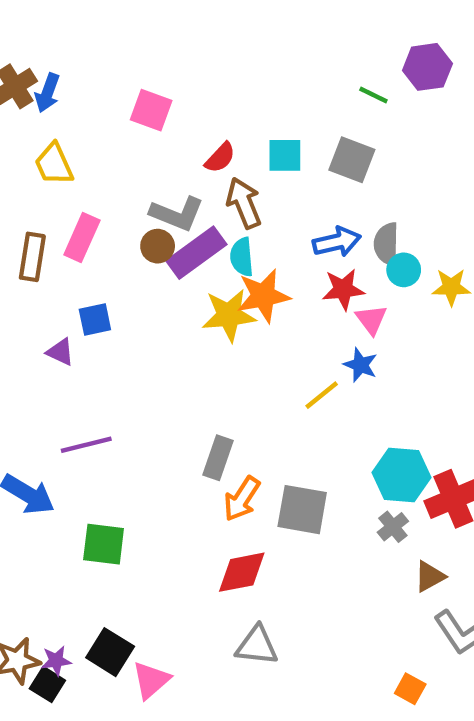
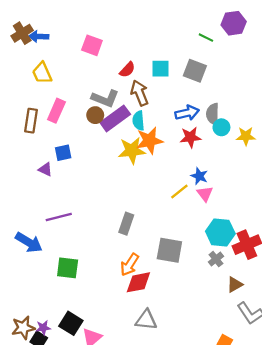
blue arrow: (47, 93) -> (39, 36), turned 72
pink triangle: (371, 320) -> (205, 194), moved
orange arrow: (242, 499) -> (130, 265), moved

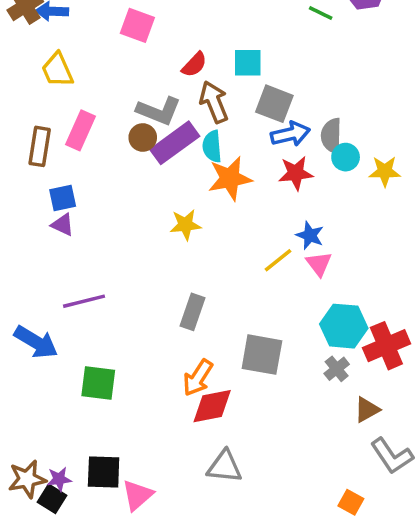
gray square: (195, 71) -> (274, 104), moved
yellow star: (132, 151) -> (185, 225), moved, size x0.7
blue square: (63, 153) -> (63, 198), moved
black square: (71, 323) -> (104, 472), turned -30

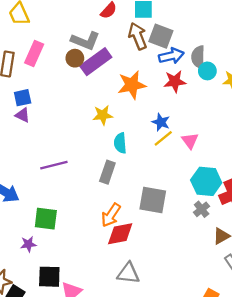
brown arrow: (214, 102) -> (138, 36), moved
cyan semicircle: (212, 146) -> (120, 143), moved
blue star: (310, 235) -> (161, 122), moved
purple line: (84, 301) -> (54, 165), moved
purple star: (59, 479) -> (28, 244), moved

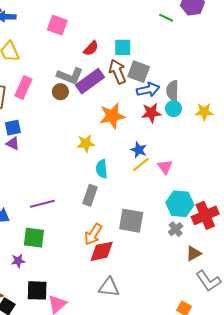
purple rectangle: (96, 62) -> (90, 81), moved
cyan circle: (207, 71) -> (174, 109), moved
purple line: (54, 165) -> (42, 204), moved

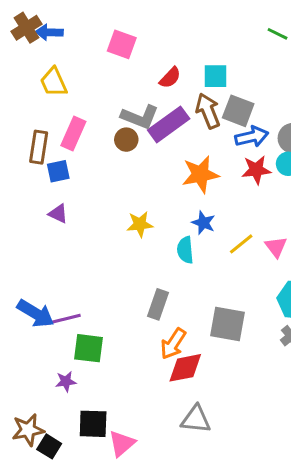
blue square: (13, 128) -> (58, 171), moved
yellow star: (86, 143) -> (140, 224), moved
blue star: (139, 150) -> (203, 223), moved
gray rectangle: (90, 195) -> (158, 304), moved
purple line: (42, 204) -> (63, 319), moved

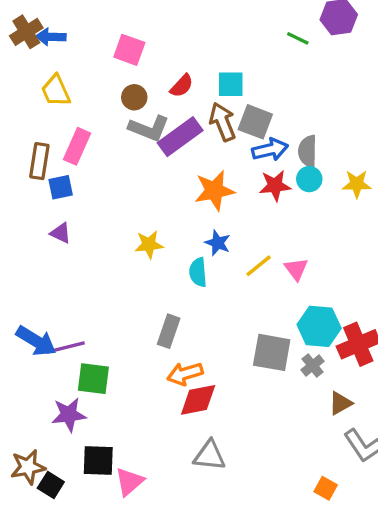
brown circle: (126, 140) -> (134, 97), moved
gray square: (228, 324) -> (272, 352), moved
orange arrow: (173, 344) -> (185, 374), turned 40
purple star: (66, 381) -> (69, 415), size x1.5

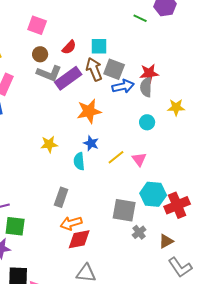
cyan circle: (309, 179) -> (147, 122), moved
red star: (275, 186) -> (149, 73), moved
gray cross: (313, 366) -> (139, 232), moved

